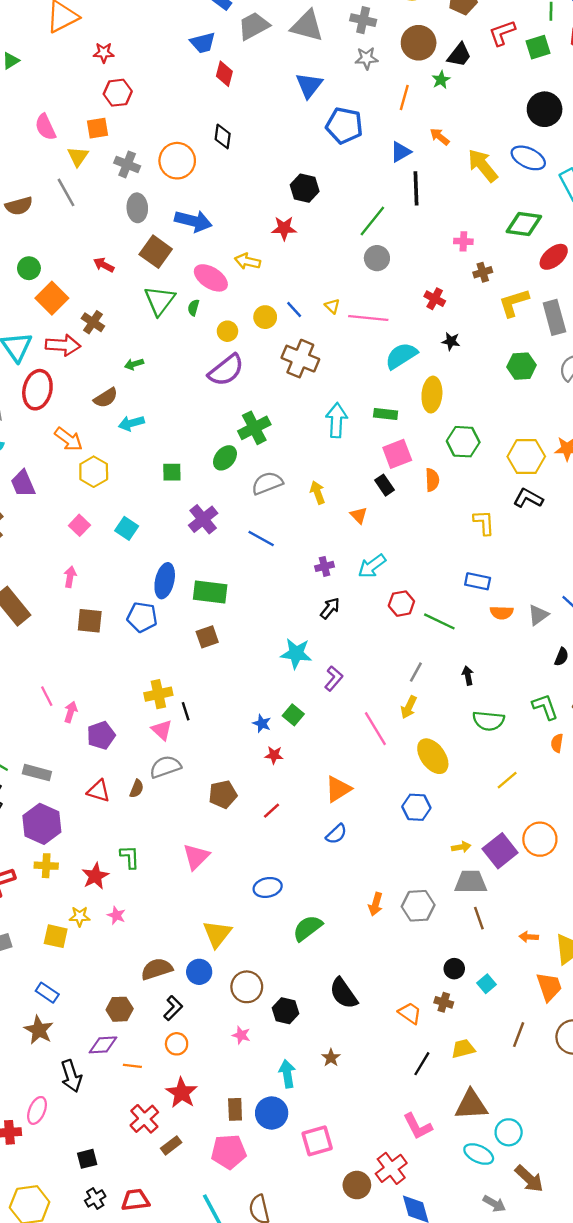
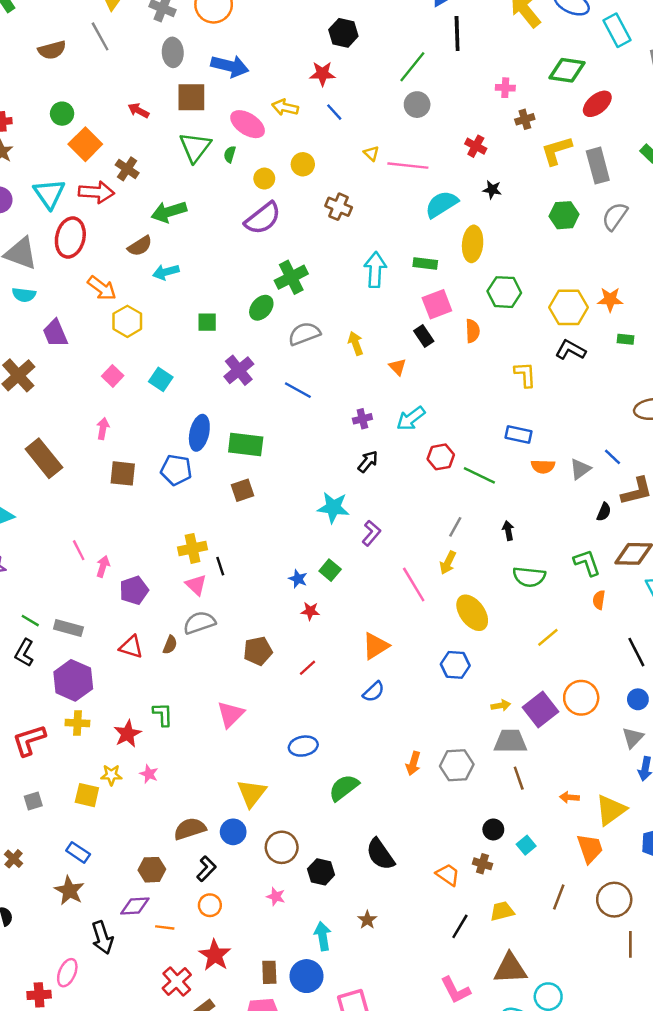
brown square: (156, 252) -> (191, 97), turned -36
blue line: (294, 310) -> (334, 112), moved
brown cross: (300, 359) -> (339, 207), size x0.7
green arrow: (134, 364) -> (169, 212), size x1.8

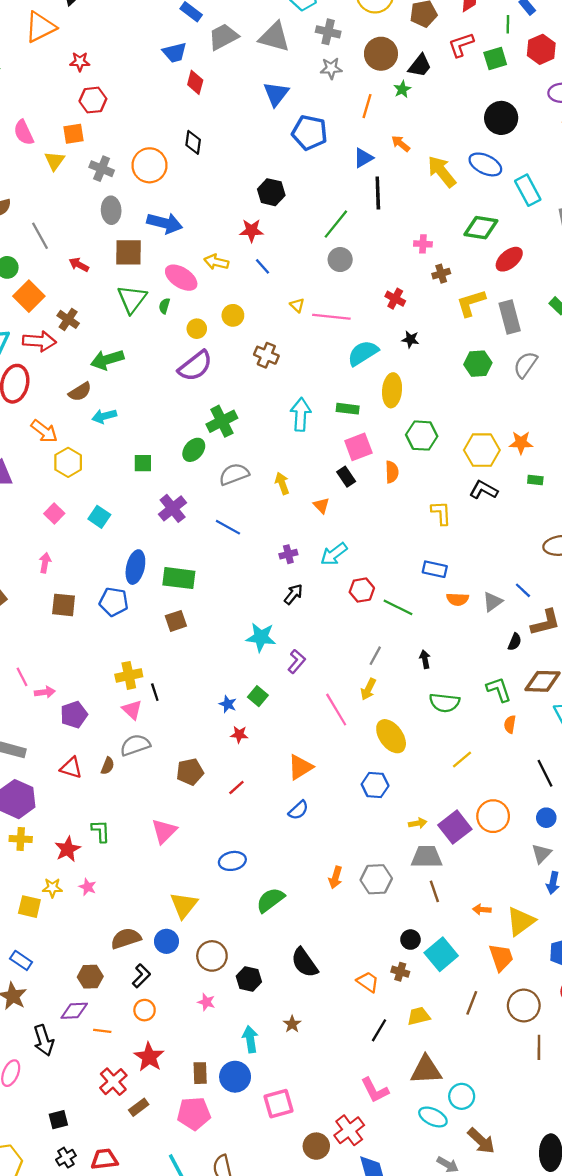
gray line: (100, 36) -> (40, 236), moved
pink arrow: (103, 566) -> (45, 692), turned 66
cyan square: (526, 845) -> (441, 954), size x1.8

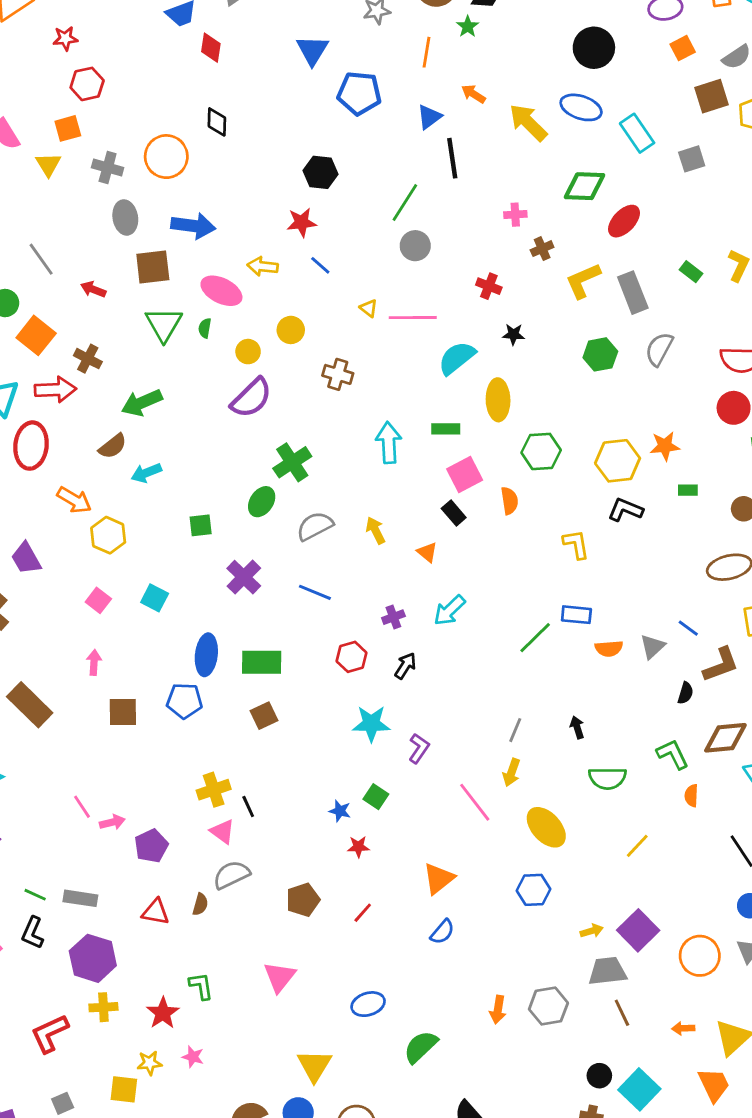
red hexagon: (362, 590) -> (351, 657), moved
green line: (398, 607) -> (535, 638), moved, turned -64
orange circle: (493, 816) -> (700, 956), moved

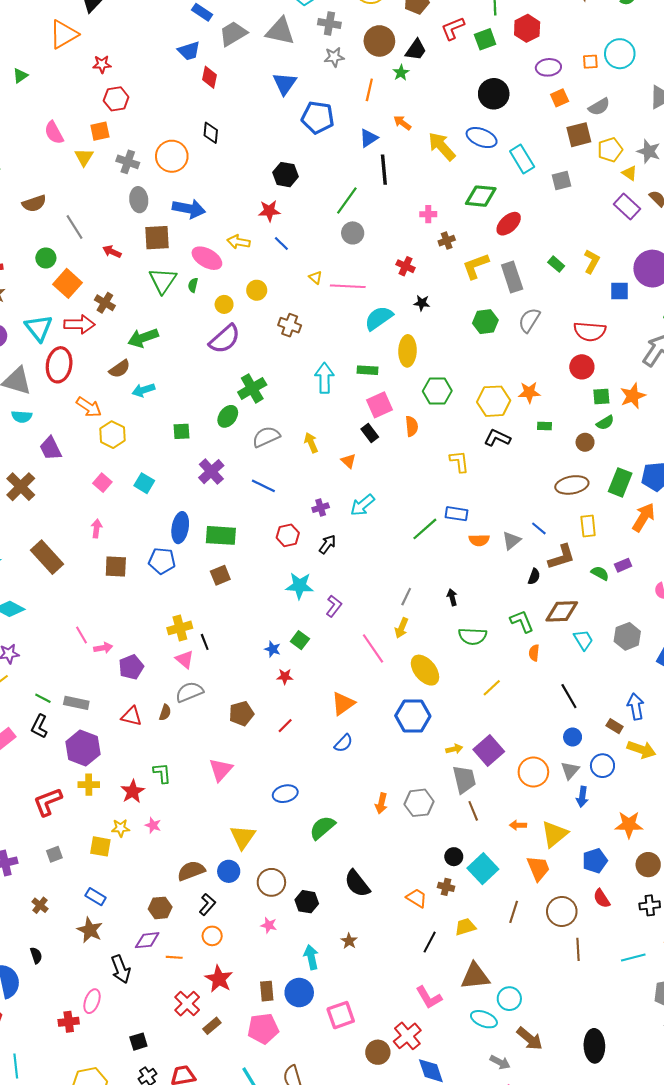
blue hexagon: (533, 890) -> (413, 716), size x1.4
gray trapezoid: (607, 971) -> (464, 779), turned 80

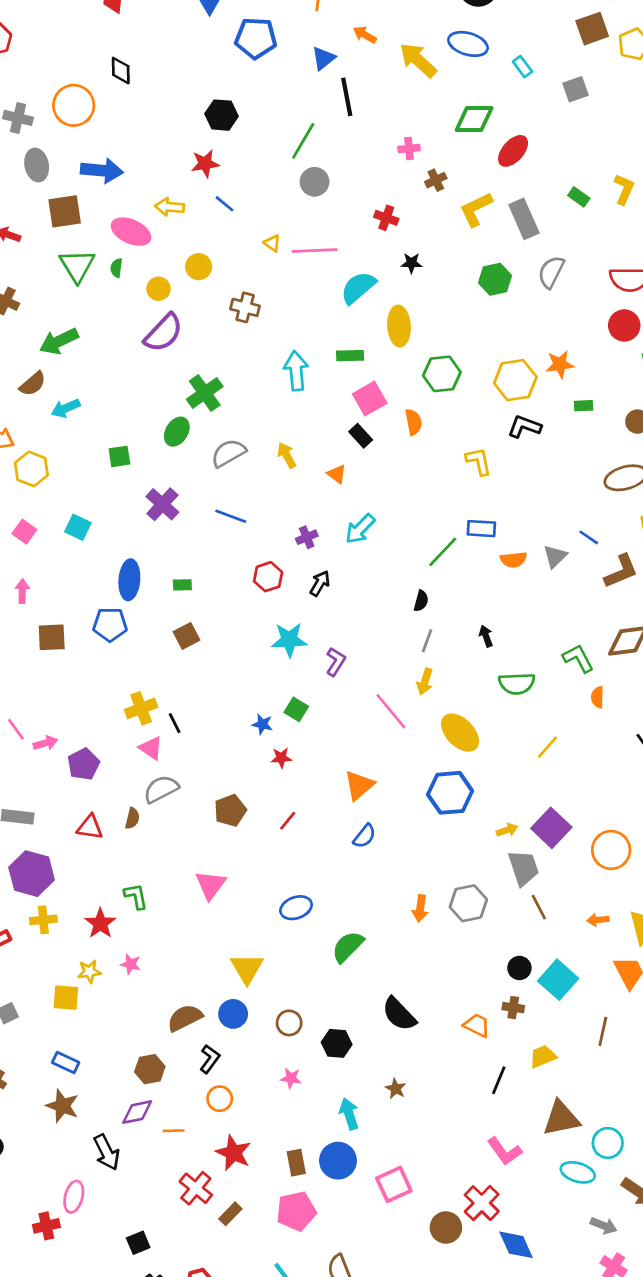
cyan rectangle: (522, 159) -> (522, 67), size x0.6
green rectangle: (221, 535) -> (182, 585), size x0.5
black semicircle: (534, 576) -> (421, 601), moved
brown circle: (271, 882) -> (289, 1023), size x0.7

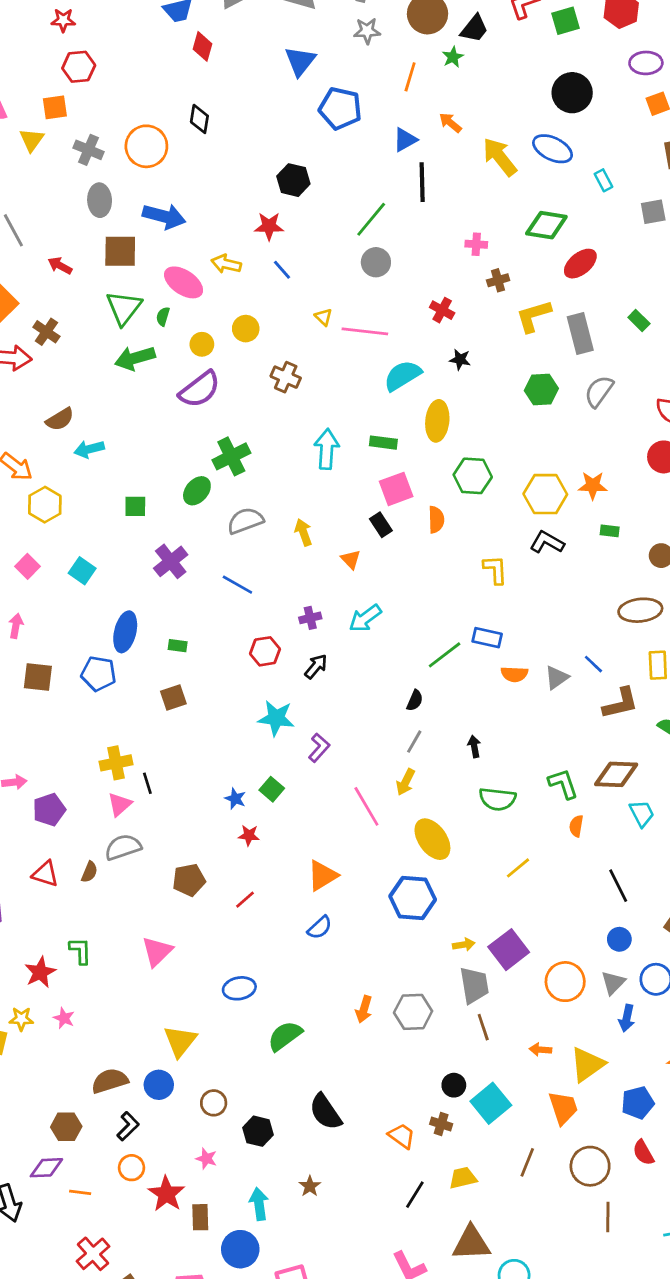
green arrow: (59, 341) -> (135, 358), moved
pink triangle: (151, 748) -> (120, 804), turned 35
red star: (233, 1153) -> (166, 1194), moved
brown rectangle: (296, 1163) -> (200, 1217), moved

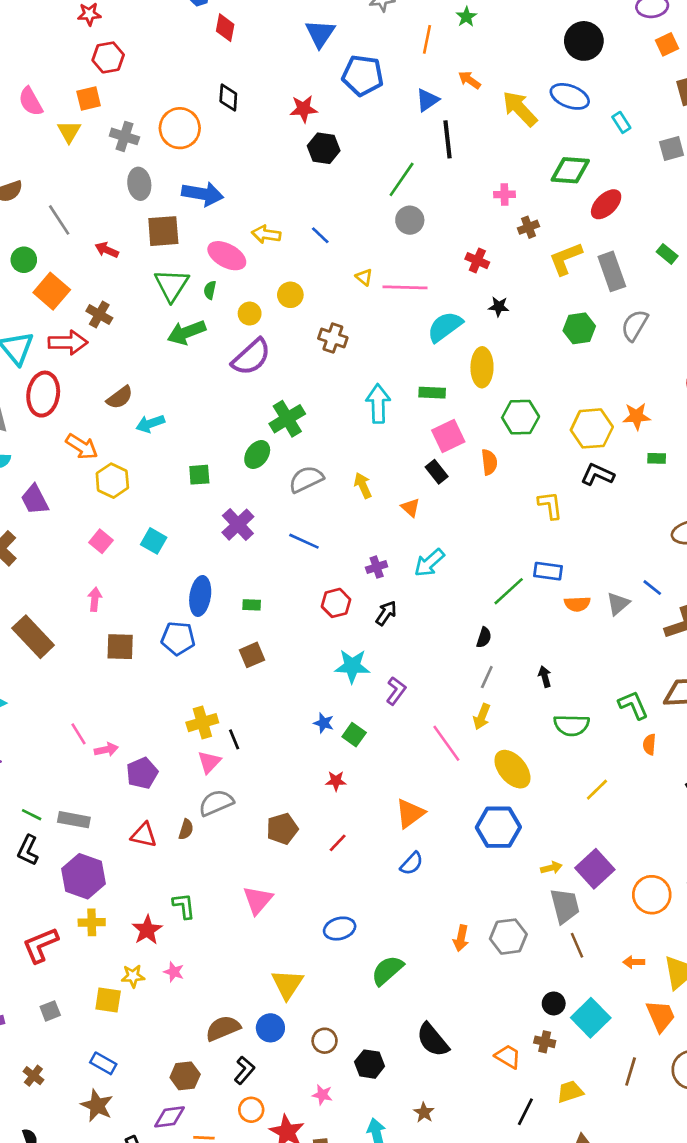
red star: (269, 226) -> (304, 109), moved
blue star: (235, 799) -> (324, 723), moved

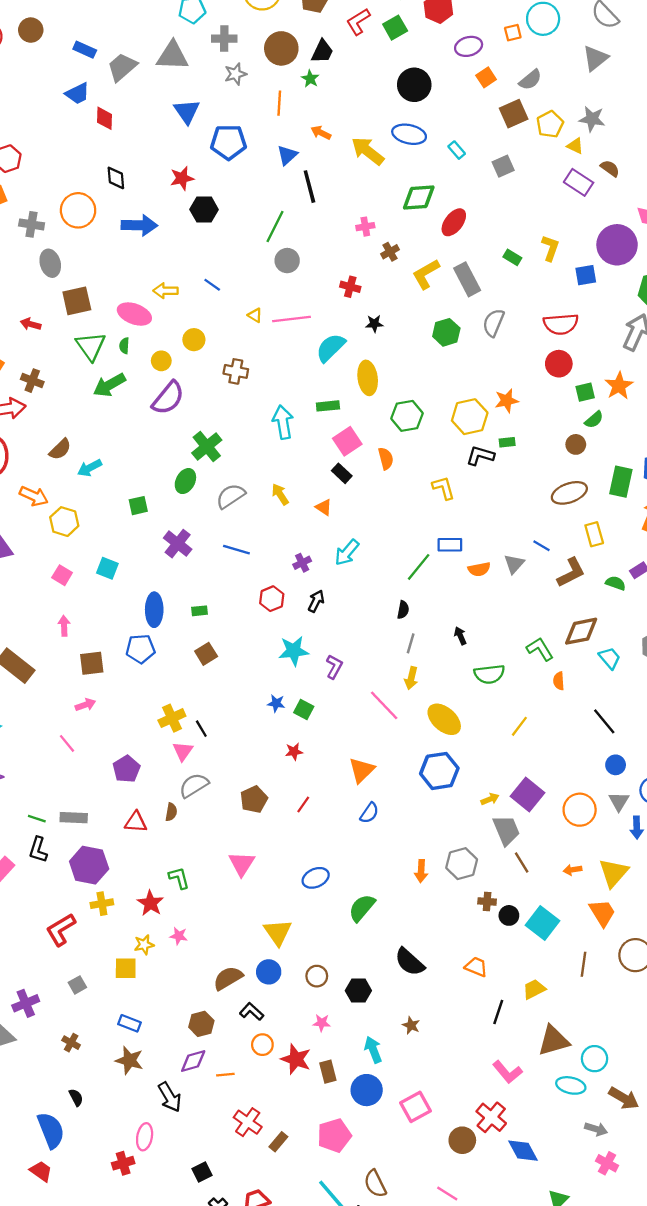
blue arrow: (203, 194) -> (139, 225), moved
green rectangle: (657, 458) -> (507, 442), moved
pink arrow: (106, 750) -> (85, 705), moved
brown cross: (545, 1042) -> (487, 901), moved
black L-shape: (244, 1070) -> (252, 1012), turned -80

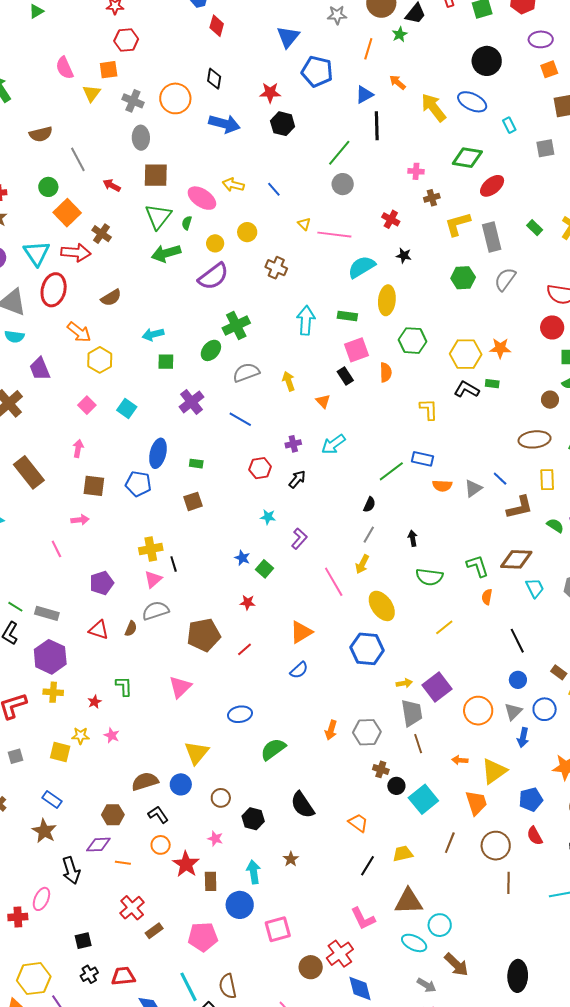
cyan arrow: (90, 468) -> (153, 334), moved
cyan star: (294, 651) -> (268, 517), size x0.6
brown pentagon: (254, 799) -> (204, 635), size x1.4
red star: (150, 903) -> (95, 702), size x0.6

